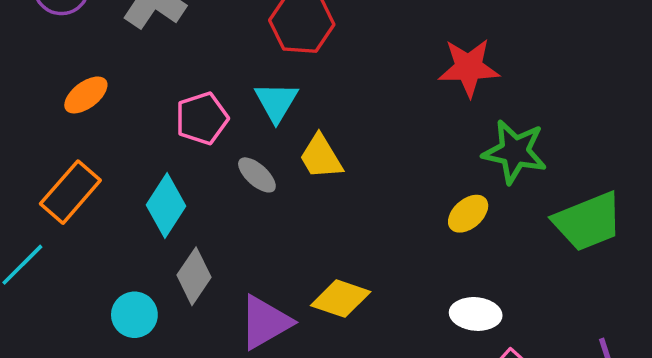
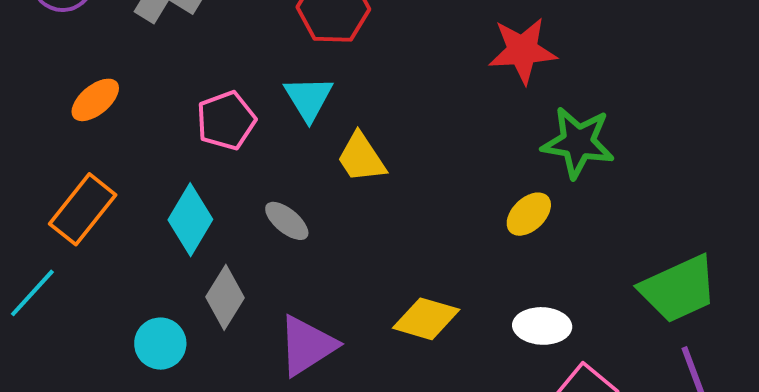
gray ellipse: (257, 175) -> (287, 221), moved
green trapezoid: (588, 221) -> (678, 289), moved
yellow diamond: (341, 299) -> (426, 319), moved

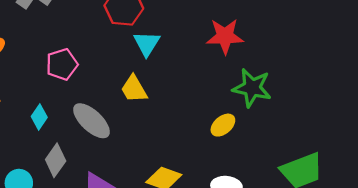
cyan triangle: (309, 98) -> (147, 44), moved
cyan diamond: (190, 220) -> (39, 117), size x0.7
gray ellipse: (287, 221) -> (91, 121), size x1.6

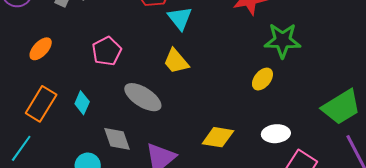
cyan diamond: (39, 117) -> (82, 103), moved
gray diamond: (56, 160) -> (117, 139), turned -44

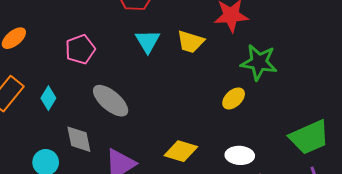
cyan triangle: (180, 18) -> (148, 41), moved
yellow trapezoid: (176, 61) -> (191, 42), moved, turned -40

